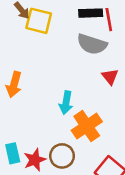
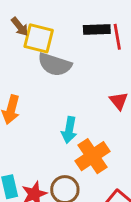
gray semicircle: (92, 44) -> (55, 64), moved

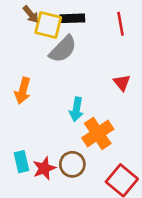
black rectangle: (97, 30) -> (72, 18), moved
gray semicircle: (55, 64) -> (63, 49), turned -64

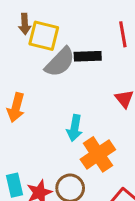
brown arrow: (31, 14) -> (25, 24), turned 36
black rectangle: (72, 18) -> (88, 56), moved

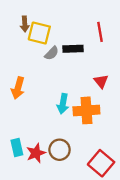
gray semicircle: (60, 62) -> (52, 53), size x0.6
orange cross: (98, 154) -> (86, 110), moved, turned 30

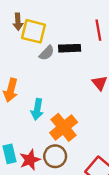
cyan arrow: (63, 104) -> (37, 109), moved
orange cross: (86, 110) -> (64, 127), moved, turned -35

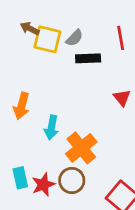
brown arrow: (18, 22) -> (30, 28), turned 119
gray semicircle: (47, 53) -> (74, 38), moved

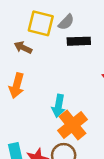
brown arrow: (30, 28) -> (23, 48), moved
cyan arrow: (51, 128) -> (59, 106), moved

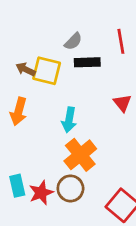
yellow square: (41, 23) -> (47, 71), moved
cyan arrow: (59, 106) -> (69, 120), moved

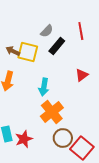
black rectangle: (87, 62) -> (57, 46), turned -48
red triangle: (122, 103) -> (82, 75), turned 32
brown circle: (70, 188) -> (63, 138), moved

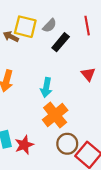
brown arrow: (13, 51) -> (11, 37), moved
yellow square: (28, 52) -> (25, 27), moved
red triangle: (82, 75) -> (88, 74), turned -32

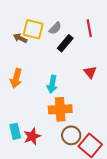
orange cross: (55, 115) -> (60, 109), turned 35

